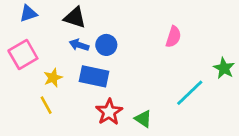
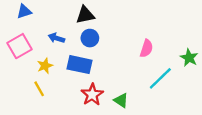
black triangle: (75, 18) -> (85, 15), moved, turned -30
pink semicircle: (173, 37) -> (146, 48), moved
blue arrow: (79, 45) -> (56, 38), moved

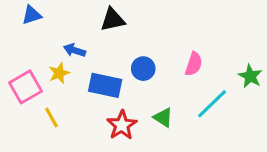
blue circle: (90, 38) -> (143, 69), moved
pink square: (19, 46) -> (25, 87), moved
yellow star: (45, 66) -> (59, 73), moved
green triangle: (121, 100) -> (163, 117), moved

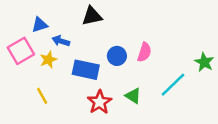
blue triangle: (32, 15) -> (40, 25), moved
pink semicircle: (194, 64) -> (144, 52), moved
pink square: (25, 87) -> (21, 51), moved

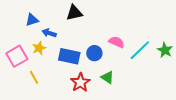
pink square: (21, 51) -> (17, 56), moved
pink semicircle: (144, 52) -> (117, 42), turned -84
blue circle: (117, 56) -> (94, 53), moved
cyan line: (173, 85) -> (140, 50), moved

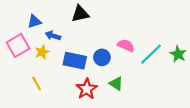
pink square: (17, 56) -> (18, 45), moved

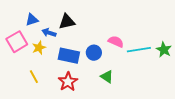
black triangle: (80, 14) -> (67, 22), moved
cyan line: (151, 54) -> (139, 50), turned 35
red star: (87, 89) -> (68, 82), moved

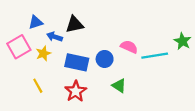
green star: (164, 50) -> (183, 41), moved

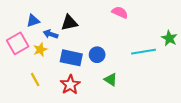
pink semicircle: (129, 47) -> (120, 12), moved

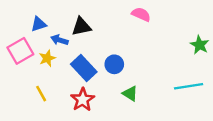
cyan line: (144, 52) -> (189, 86), moved
blue rectangle: (71, 58) -> (84, 68), turned 35

